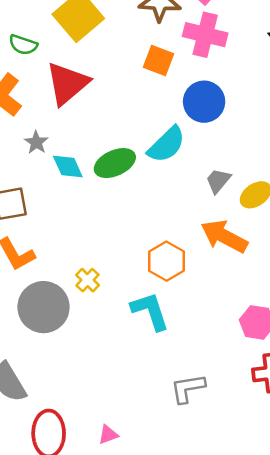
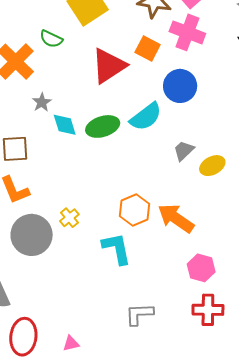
green semicircle: (23, 45) -> (51, 39), moved
red triangle: (67, 83) -> (109, 66), moved
orange arrow: (224, 236) -> (176, 218), moved

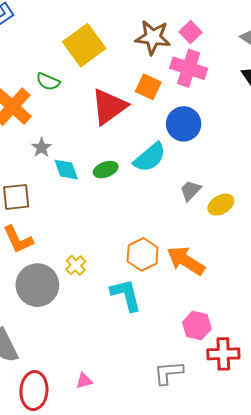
green ellipse: (103, 126) -> (106, 170), size x0.7
pink hexagon: (201, 268) -> (197, 326), moved
gray L-shape: (139, 314) -> (169, 373), moved
pink triangle: (71, 343) -> (84, 381), moved

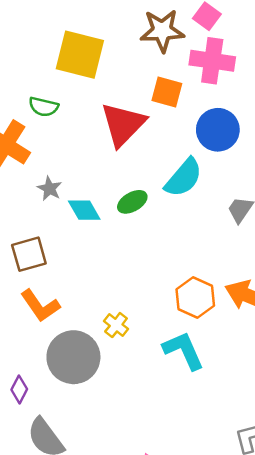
yellow square: (84, 45) -> (80, 55), turned -30

